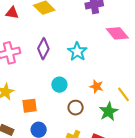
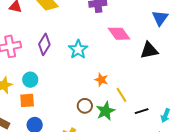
cyan circle: (59, 85) -> (30, 80), moved
orange star: (96, 86) -> (101, 80), moved
brown circle: (76, 108) -> (85, 106), moved

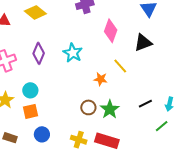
pink diamond: (119, 34) -> (111, 31), turned 65
yellow line: (122, 95) -> (120, 66), moved

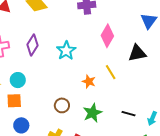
black line: (145, 104) -> (129, 114), turned 32
brown circle: (88, 107) -> (62, 105), moved

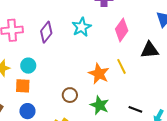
cyan star: (66, 51) -> (82, 27), moved
orange star: (89, 81) -> (99, 74), size x1.5
green star: (92, 113) -> (100, 105), turned -30

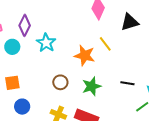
cyan star: (82, 27) -> (46, 43), moved
cyan circle: (28, 66) -> (12, 47), moved
green star: (100, 105) -> (92, 86), turned -30

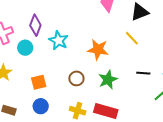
yellow line: (105, 44) -> (132, 38), moved
orange square: (12, 83) -> (39, 82), moved

